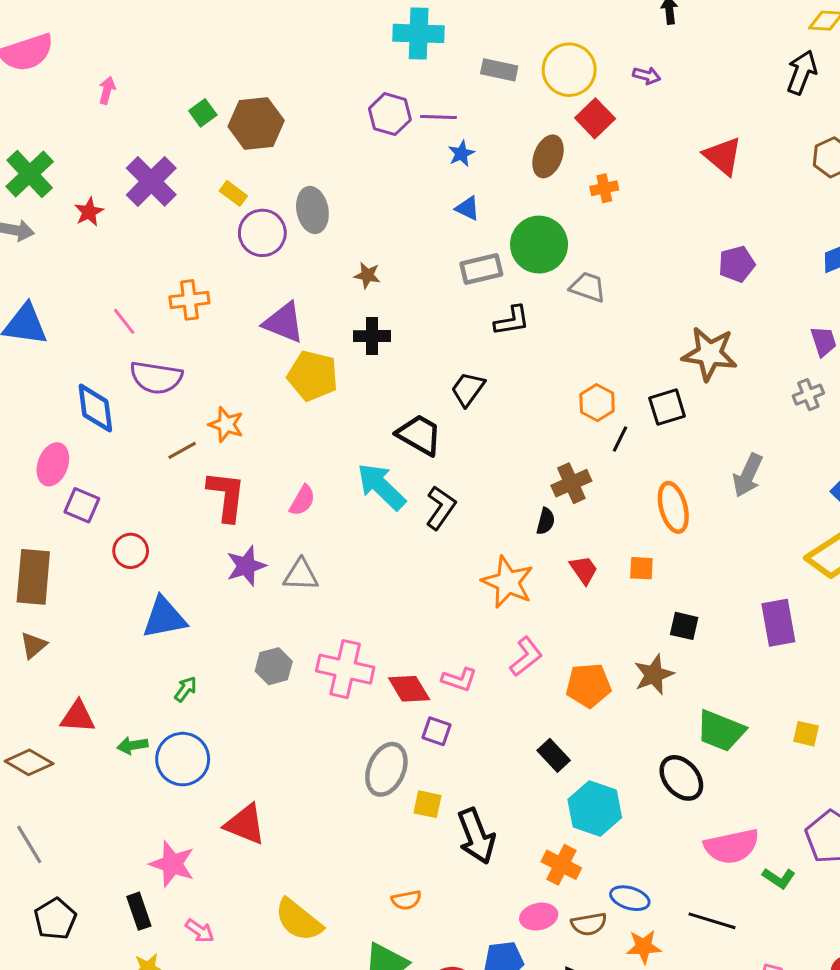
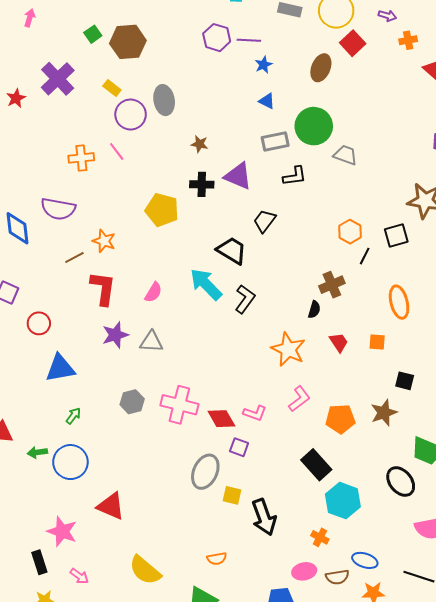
orange cross: (604, 188) -> (408, 40), moved
pink line: (124, 321) -> (117, 152), moved
purple triangle: (284, 323) -> (238, 176), moved
black rectangle: (554, 755) -> (316, 465), size x1.4
orange cross: (561, 865) -> (320, 537), size x0.7

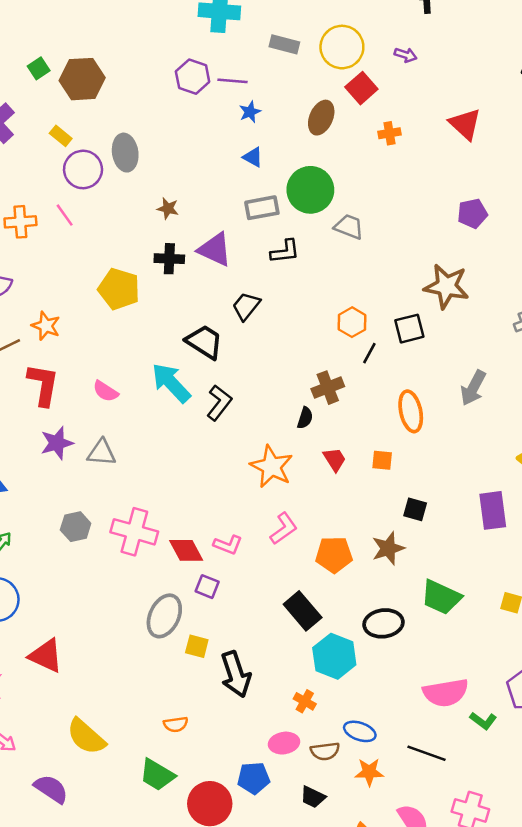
orange cross: (408, 40) -> (389, 133), moved
pink semicircle: (153, 292) -> (106, 391), turned 90
black ellipse: (401, 481) -> (384, 623), moved, turned -60

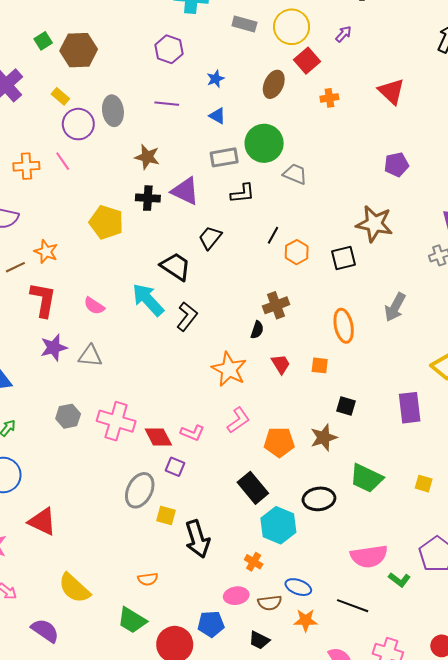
purple arrow: (406, 55) -> (343, 34), turned -66
purple line: (233, 81) -> (167, 104), moved
brown star: (168, 208) -> (147, 157), size x1.4
black line: (369, 353) -> (273, 235), moved

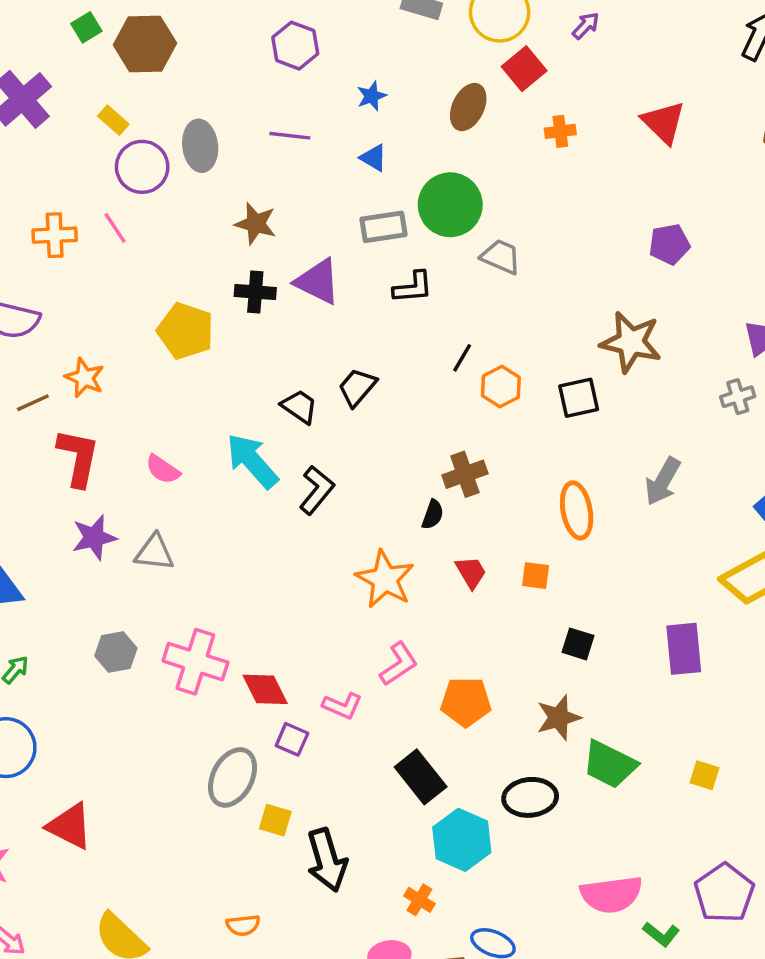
black trapezoid: (210, 238) -> (357, 387), moved
black trapezoid: (176, 266) -> (299, 407), size x0.7
pink L-shape: (192, 433) -> (342, 706), moved
brown star: (324, 438) -> (559, 718), moved

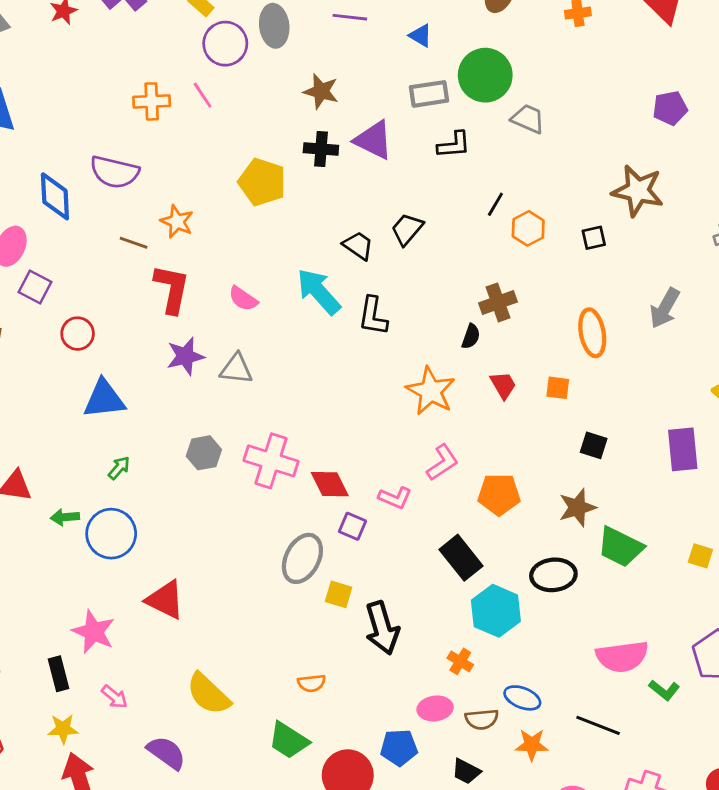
black square: (579, 398) -> (594, 238), size x0.7
brown line: (33, 403) -> (134, 243), turned 44
black L-shape: (317, 490) -> (373, 316), turned 150

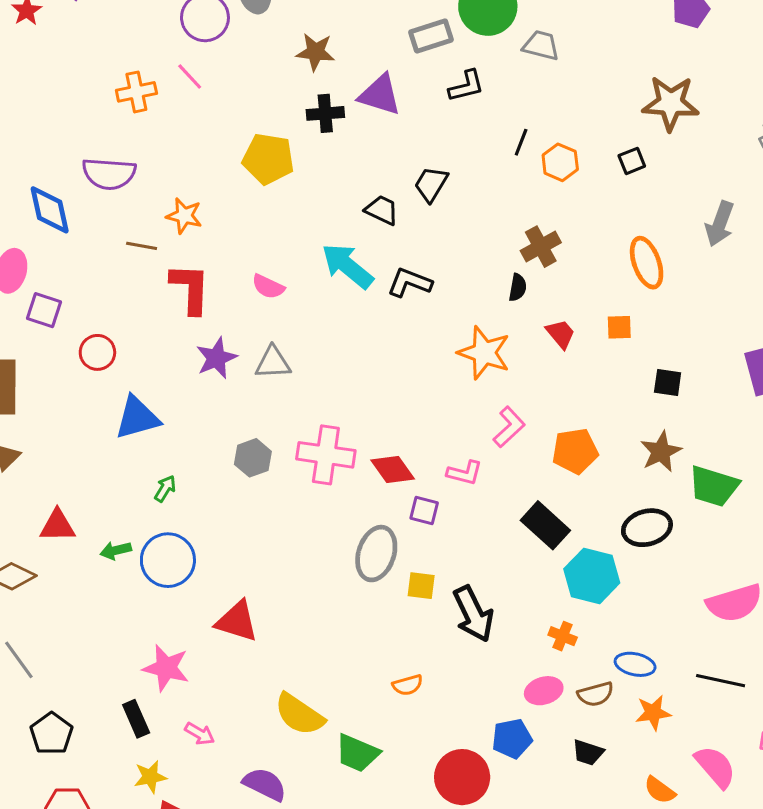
black L-shape: (373, 316) -> (410, 283), turned 111
green trapezoid: (288, 740) -> (357, 753), moved

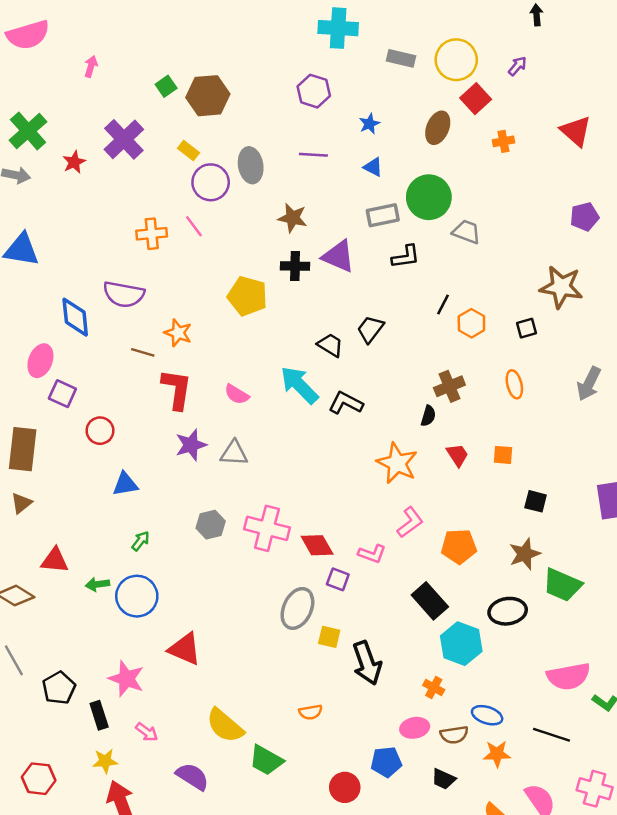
orange ellipse: (647, 263) -> (514, 384), moved, size x0.7
blue triangle: (137, 418) -> (125, 484), size x0.7
black pentagon: (52, 734) -> (59, 688), moved
red circle: (462, 777) -> (345, 787), size x0.7

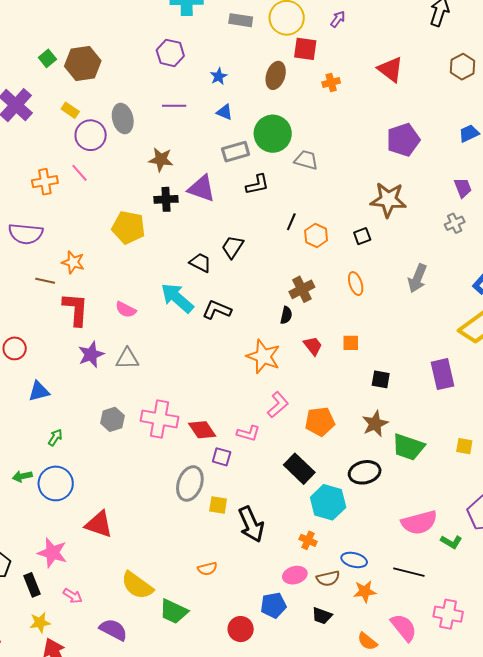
red square: (476, 99) -> (305, 49), turned -35
purple pentagon: (585, 217) -> (403, 140), size x1.4

